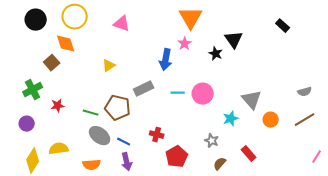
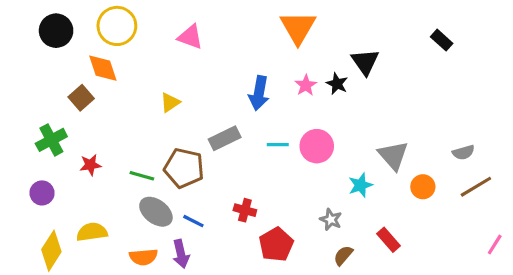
pink star: (185, 44) -> (306, 85), moved
gray semicircle: (305, 92) -> (463, 152), moved
purple arrow: (127, 162) -> (181, 254), moved

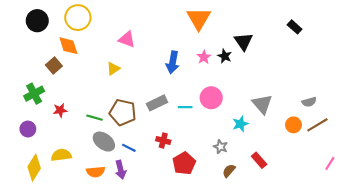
pink triangle: (190, 37) -> (127, 39), moved
gray rectangle: (225, 138) -> (157, 103), moved
cyan line: (278, 145) -> (185, 107), moved
orange circle: (423, 187) -> (293, 125), moved

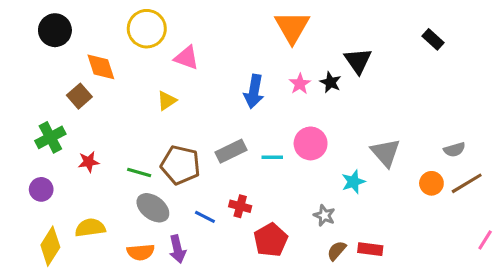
yellow circle: (78, 18) -> (147, 29), moved
blue line: (129, 148) -> (205, 217), moved
red rectangle: (259, 160) -> (370, 249), moved, turned -42

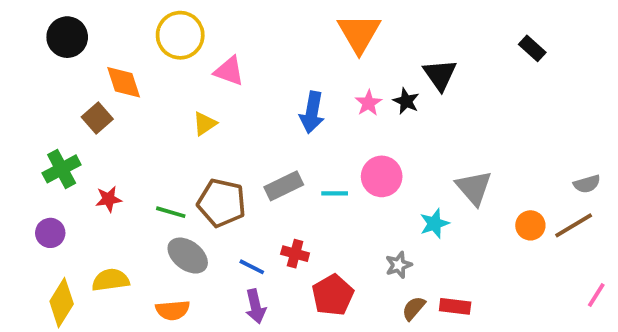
gray semicircle: (454, 150) -> (587, 184), moved
gray star: (324, 215) -> (399, 265), turned 30
purple arrow: (177, 249) -> (255, 306), moved

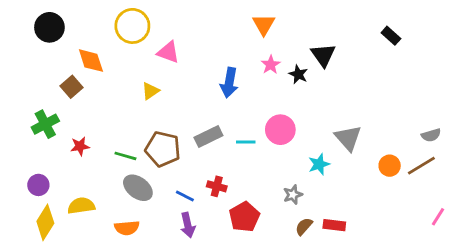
orange triangle: (359, 33) -> (264, 25), size x0.7
pink star: (368, 103) -> (271, 65), moved
purple circle: (50, 233) -> (38, 185), moved

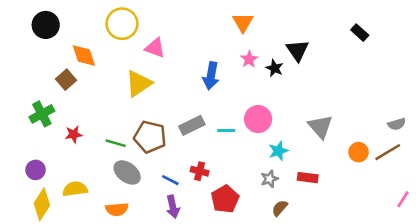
yellow triangle: (150, 91) -> (139, 83), size x1.6
cyan star: (319, 164) -> (278, 151), moved
red rectangle: (334, 225) -> (308, 178), moved

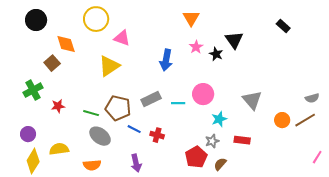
blue line: (170, 180) -> (134, 129), moved
red pentagon: (225, 199) -> (196, 157), moved

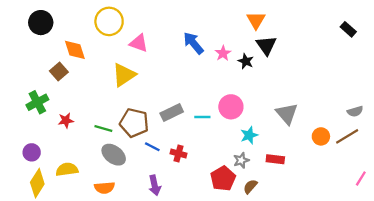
orange triangle: (191, 18) -> (256, 20), moved
black rectangle: (283, 26) -> (348, 29), moved
blue arrow: (166, 60) -> (193, 43), moved, turned 130

